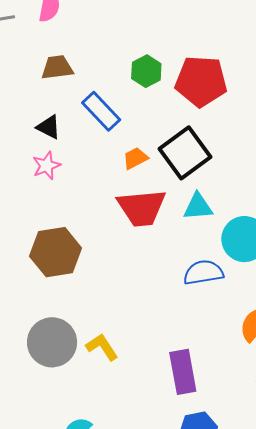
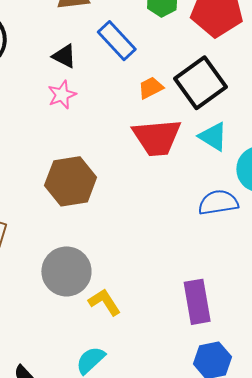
cyan triangle: (198, 207) -> (213, 137), turned 36
yellow L-shape: (102, 347) -> (105, 302), moved

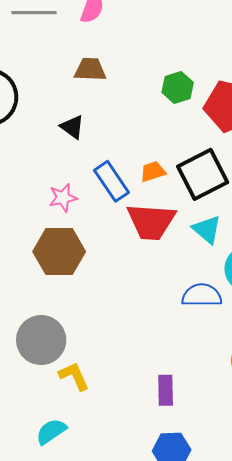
blue rectangle: (117, 41) -> (111, 181), moved
pink star: (62, 95) -> (63, 198), moved
purple rectangle: (197, 302) -> (166, 390), size x0.7

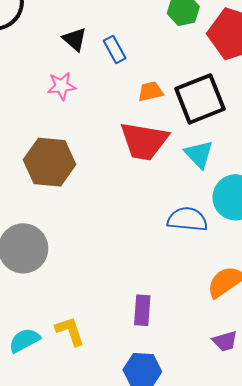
blue rectangle: (111, 181) -> (115, 50), moved, size x0.7
pink star: (63, 198) -> (61, 86), moved
yellow L-shape: (74, 376) -> (70, 331), moved

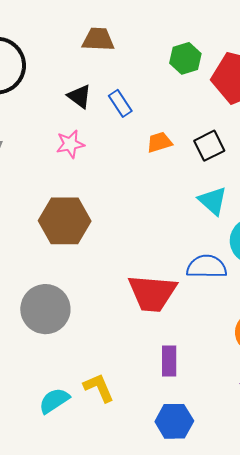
black square: (200, 99) -> (209, 146), size x0.6
red trapezoid: (144, 141) -> (152, 293), moved

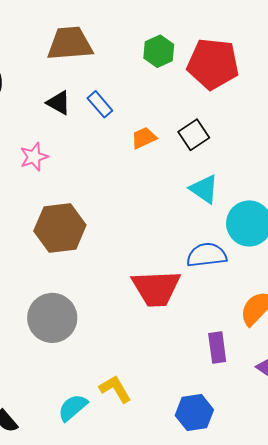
brown trapezoid: (98, 39) -> (70, 44), size x1.4
pink star: (70, 144) -> (34, 157), moved
purple rectangle: (169, 361) -> (217, 348), moved

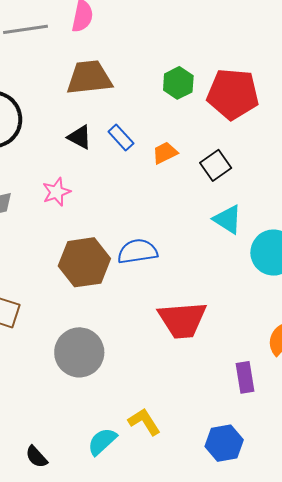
orange trapezoid: (144, 138) -> (165, 153), moved
blue semicircle: (207, 255) -> (138, 251), moved

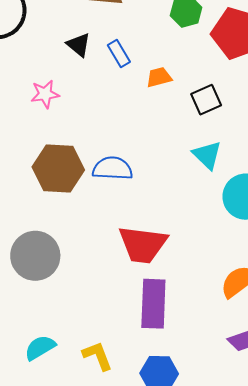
purple rectangle: (245, 377) -> (153, 304), moved, size x1.6
yellow L-shape: (144, 422) -> (97, 356), moved

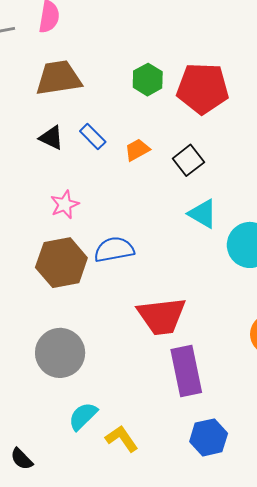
pink star: (45, 94) -> (65, 205), moved
cyan semicircle: (40, 348) -> (83, 416), moved
yellow L-shape: (97, 356) -> (122, 439), moved

